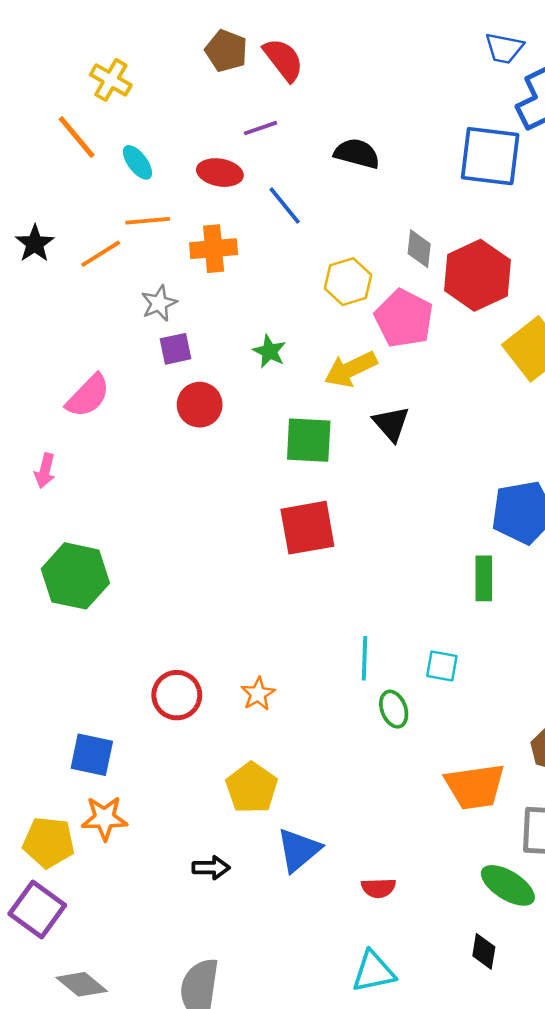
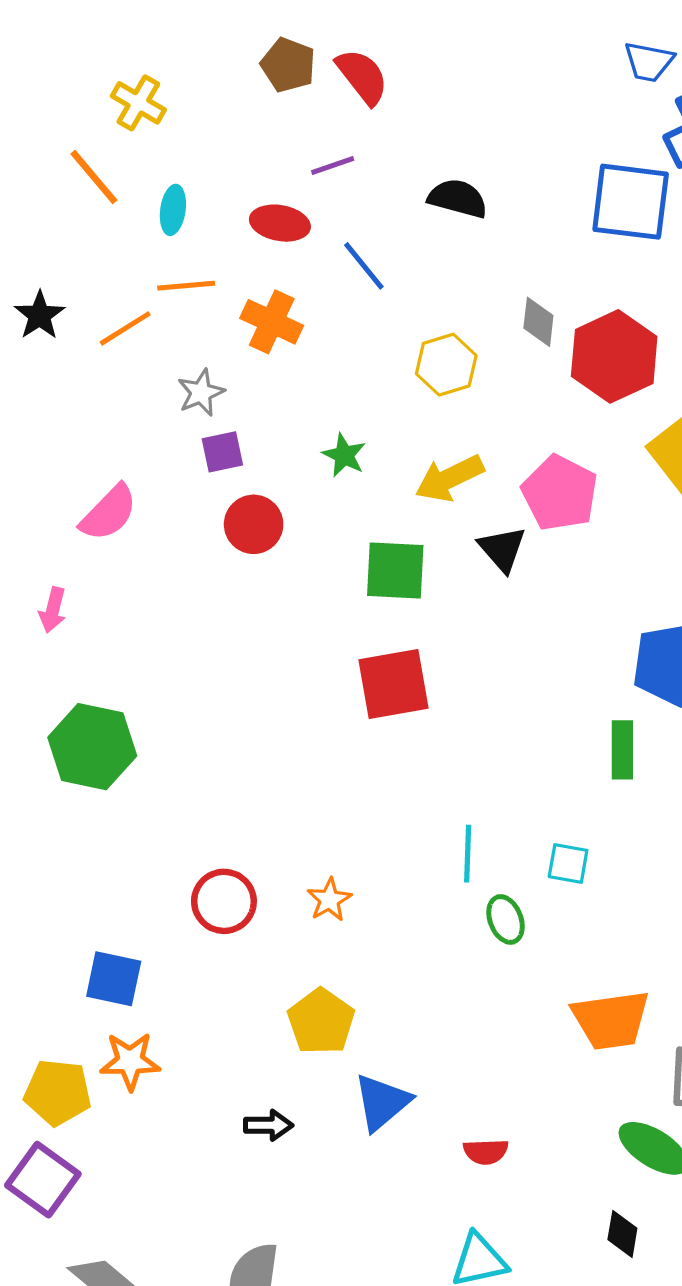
cyan ellipse: (137, 162) -> (173, 210), turned 45
orange cross: (214, 249) -> (272, 322), turned 30
pink pentagon: (404, 318) -> (560, 493), moved

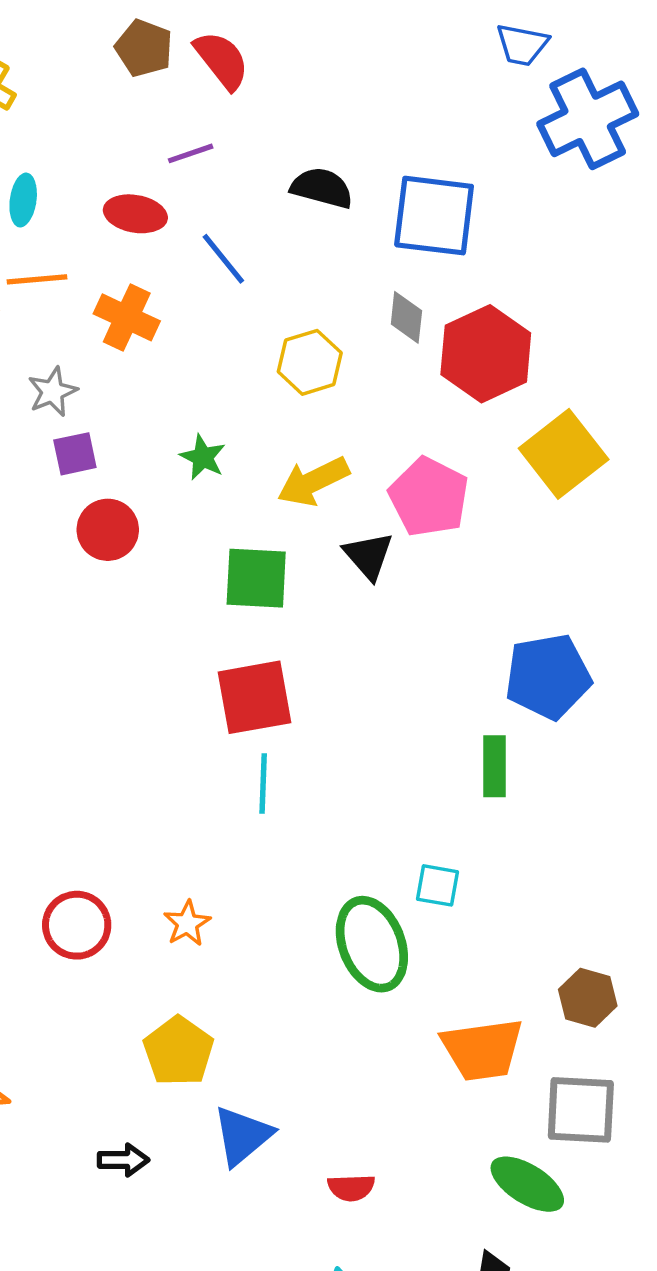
blue square: (631, 202) -> (434, 216), moved
cyan line: (468, 854) -> (263, 784), moved
green ellipse: (505, 919) -> (372, 944), size x1.8

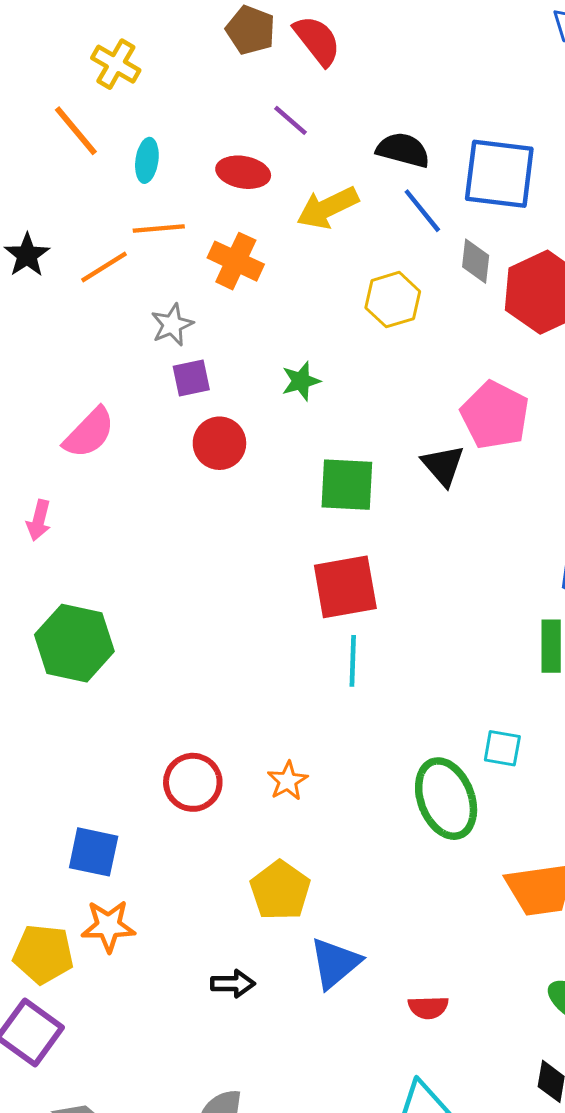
purple line: (191, 153) -> (291, 120), turned 60
blue line: (223, 259) -> (422, 211), moved
green star: (203, 457) -> (301, 381), turned 30
yellow arrow: (313, 481) -> (328, 208), moved

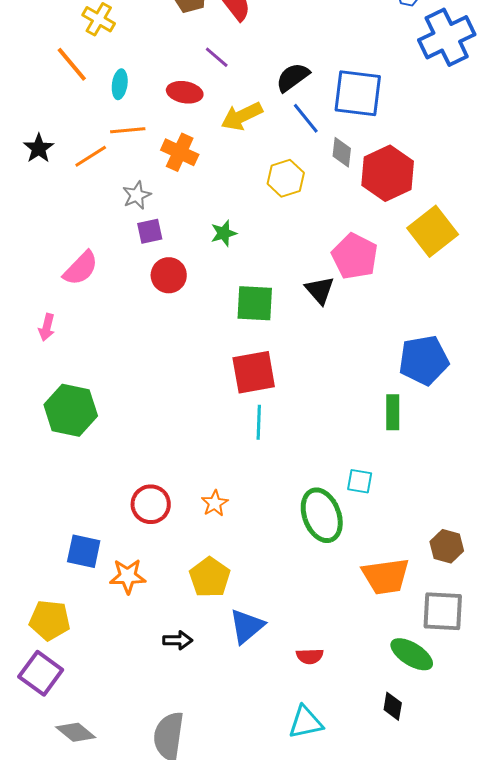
black semicircle: (403, 150) -> (293, 77), turned -51
orange star: (108, 926) -> (128, 576), moved

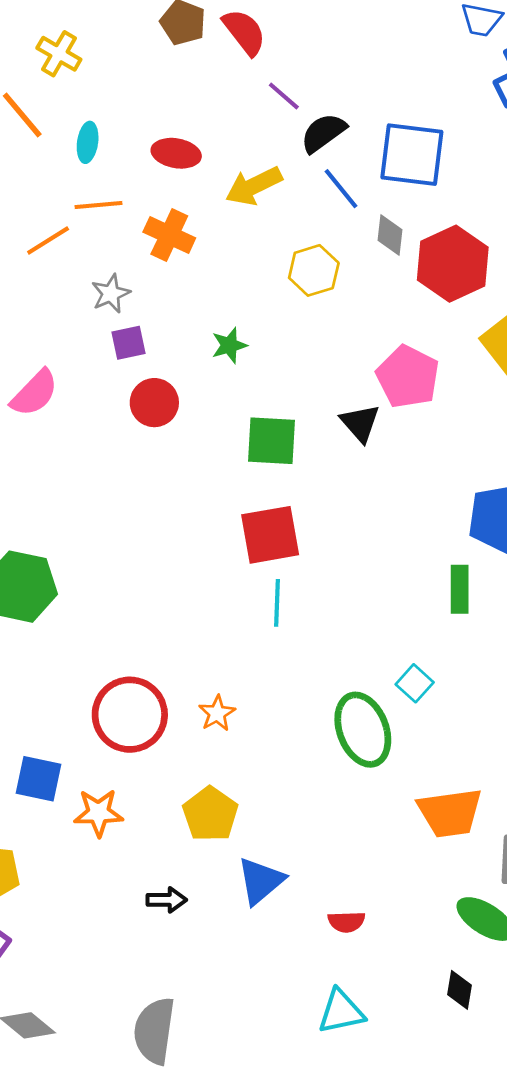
purple line: (217, 57) -> (284, 96), moved
cyan square: (360, 481) -> (415, 683), turned 32
red circle: (151, 504) -> (130, 715), size x1.4

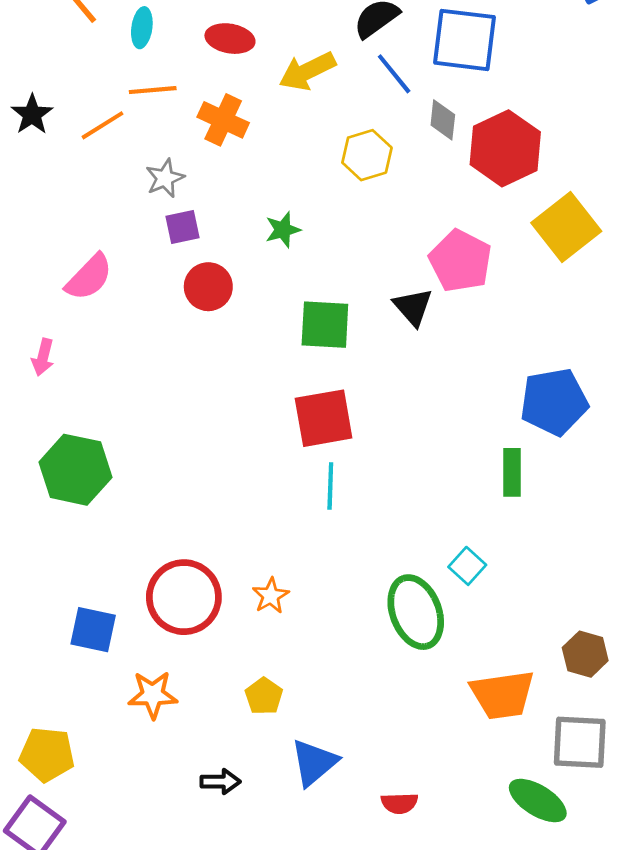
blue square: (39, 779) -> (93, 630), moved
yellow pentagon: (210, 814) -> (264, 696), size x0.7

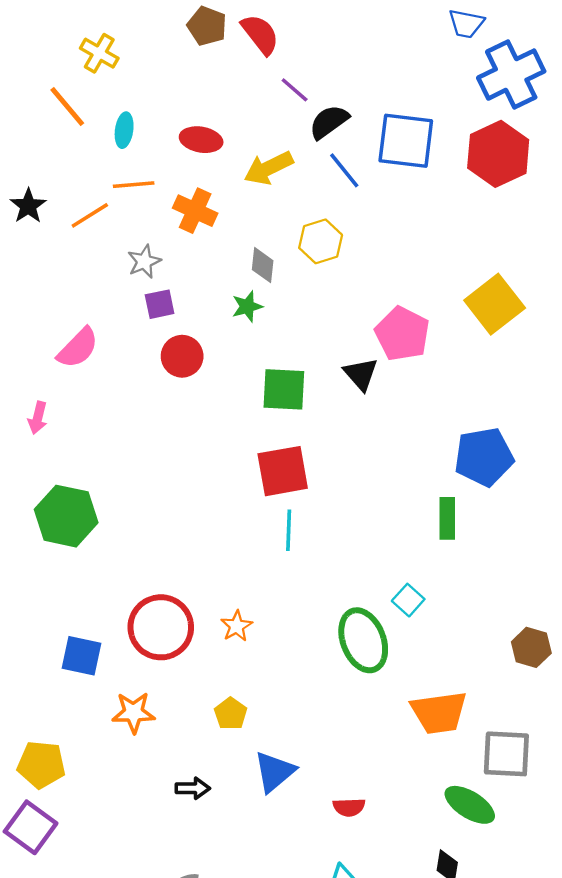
gray diamond: (443, 120) -> (263, 265), moved
red hexagon: (505, 148) -> (498, 154), moved
brown hexagon: (585, 654) -> (531, 647), moved

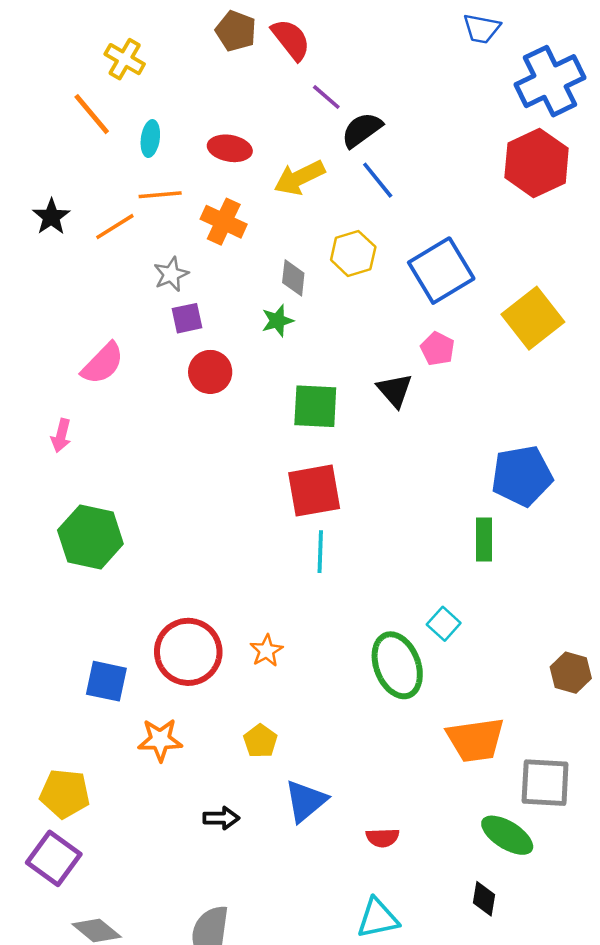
blue trapezoid: (466, 24) -> (482, 29), moved
blue square: (406, 141) -> (441, 271), moved, turned -38
pink pentagon: (402, 334) -> (438, 349), size x0.6

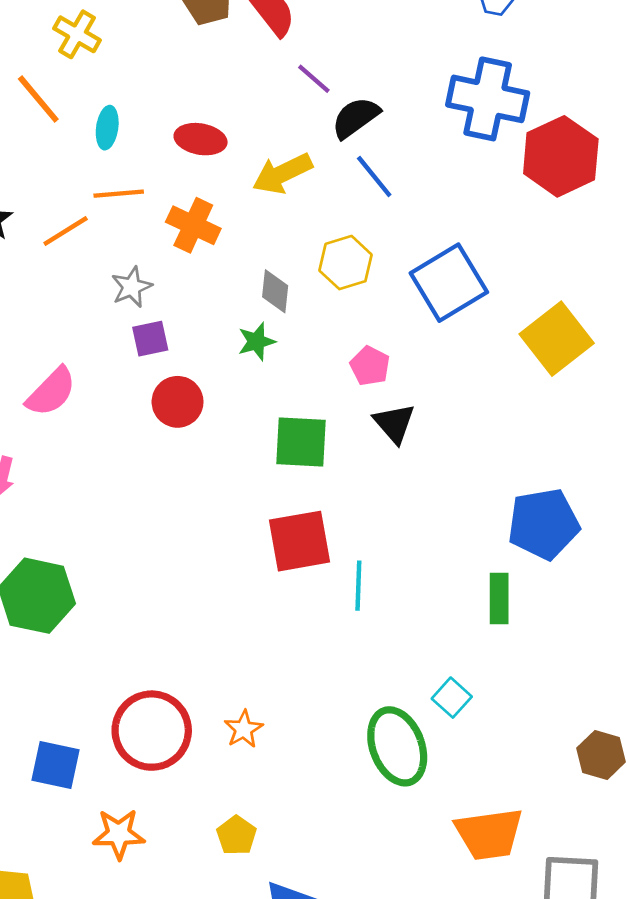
blue cross: (550, 81) -> (488, 99), moved, turned 38
pink pentagon: (438, 349) -> (370, 366), moved
cyan line: (320, 552) -> (358, 586), moved

